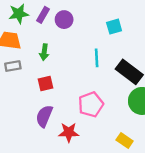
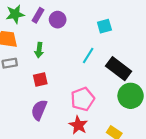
cyan line: (97, 58) -> (88, 56), turned 35
red star: (69, 132) -> (78, 125), moved, turned 30

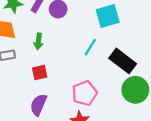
cyan square: (104, 26) -> (108, 16), size x1.5

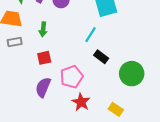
black rectangle: (123, 61) -> (101, 57), moved, size x0.6
pink pentagon: (85, 93) -> (72, 77), moved

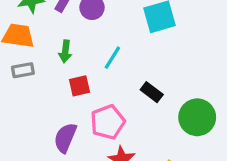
cyan line: (91, 35) -> (112, 58), moved
red square: (44, 58) -> (79, 86), moved

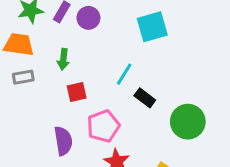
cyan line: (112, 58) -> (124, 74), moved
purple semicircle: (65, 138) -> (63, 141), turned 148

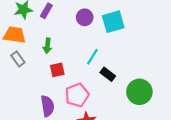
purple circle: (88, 18) -> (85, 17), moved
gray rectangle: (23, 77) -> (18, 59), turned 64

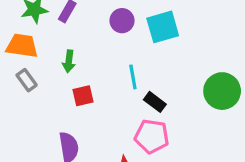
cyan line: (92, 57) -> (133, 77), turned -42
green circle: (139, 92) -> (222, 91), moved
pink pentagon: (77, 95) -> (152, 136), moved, turned 30

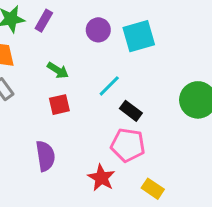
green arrow: (69, 61) -> (58, 70), moved, turned -65
cyan line: (133, 77) -> (109, 86), turned 55

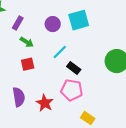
purple rectangle: (44, 21) -> (18, 23), moved
purple circle: (98, 30) -> (53, 24), moved
red star: (101, 178) -> (45, 103), moved

